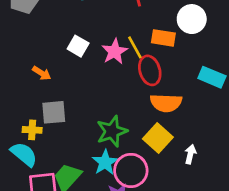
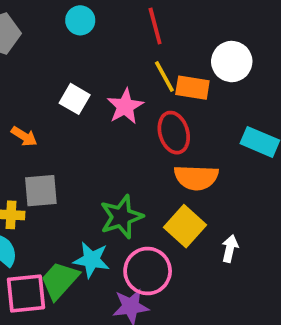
yellow line: (135, 47) -> (164, 76), moved
cyan star: (105, 162) -> (91, 260), moved, turned -30

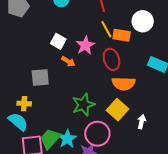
orange arrow: (24, 136) -> (68, 61), moved
gray square: (41, 191) -> (40, 77), moved
cyan star: (91, 260) -> (67, 139), moved, turned 30

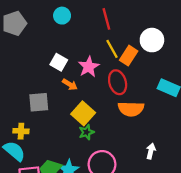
orange rectangle: (122, 35) -> (129, 56), turned -66
green star: (83, 105) -> (86, 132), size x0.6
yellow square: (118, 110) -> (83, 113), moved

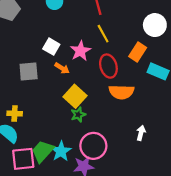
white circle: (152, 40) -> (155, 25), moved
orange rectangle: (129, 56) -> (138, 52), moved
gray square: (39, 102) -> (29, 71), moved

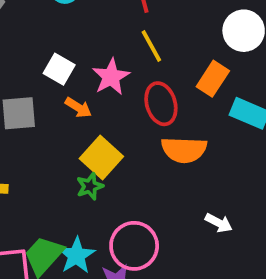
green star: (78, 115) -> (90, 186), moved
white arrow: (141, 133) -> (219, 223), turned 104

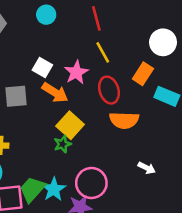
orange arrow: (78, 108) -> (55, 93), size x1.5

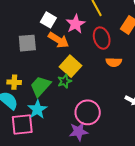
orange semicircle: (124, 120) -> (114, 62), size x0.7
green trapezoid: (32, 189) -> (40, 86), moved
cyan star: (54, 189) -> (37, 109), moved

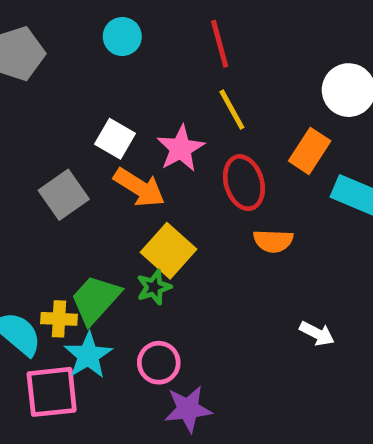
gray square: (27, 43) -> (64, 195), turned -30
yellow cross: (14, 82) -> (59, 319), moved
pink circle: (88, 112) -> (159, 363), moved, size x0.7

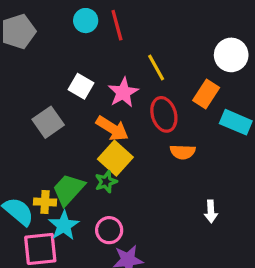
red line: (220, 44) -> (117, 25), moved
orange arrow: (139, 187) -> (112, 128), moved
white arrow: (317, 333) -> (211, 211), turned 60

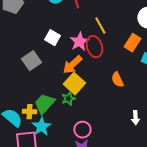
red ellipse: (164, 114) -> (94, 47), moved
orange arrow: (112, 128) -> (72, 65), turned 105
orange semicircle: (183, 152) -> (117, 80), turned 63
pink circle: (109, 230) -> (82, 130), moved

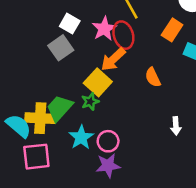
gray square: (31, 61) -> (61, 48), moved
orange arrow: (72, 65) -> (113, 59), moved
yellow cross: (29, 112) -> (40, 118), size x1.6
cyan star: (41, 127) -> (81, 137), moved

